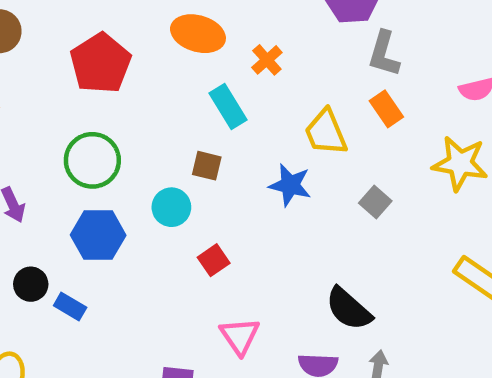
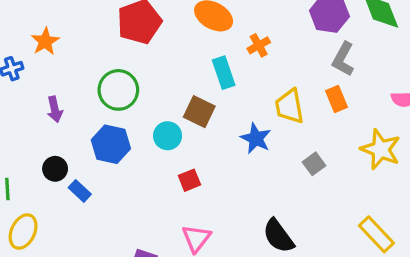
brown square: (207, 166) -> (199, 112), size x1.4

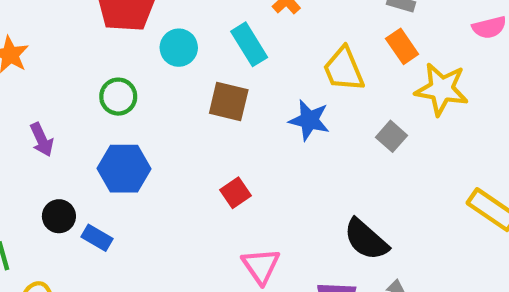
green circle: (118, 90) -> (118, 97), size x0.7
cyan circle: (168, 136) -> (179, 48), moved
yellow star: (381, 149) -> (442, 89), moved

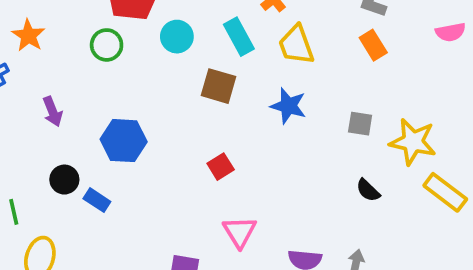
yellow trapezoid: (344, 69) -> (296, 45), moved
yellow star: (442, 89) -> (413, 142), moved
green circle: (118, 97) -> (107, 45), moved
gray square: (392, 136) -> (360, 124), turned -35
black semicircle: (366, 240) -> (368, 190), moved, size x0.6

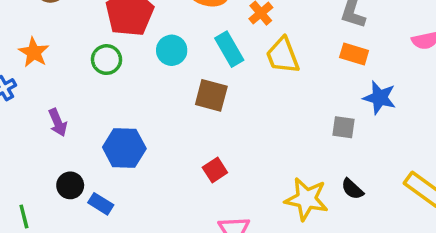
orange rectangle: (373, 45) -> (354, 54), turned -40
blue star: (288, 106) -> (380, 98), moved
yellow star: (413, 142) -> (307, 199), moved

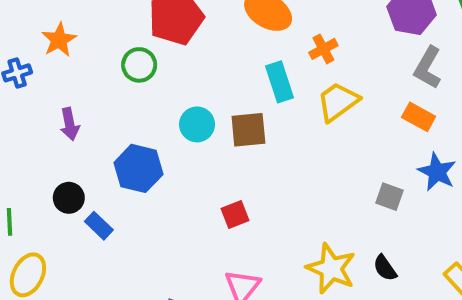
cyan circle: (172, 50) -> (197, 124), moved
yellow trapezoid: (283, 55) -> (338, 102), turned 63
brown square: (211, 95) -> (248, 130), turned -32

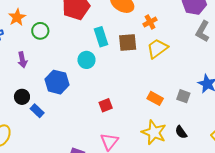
green circle: (139, 65) -> (40, 31), moved
cyan rectangle: (279, 82) -> (101, 37), moved
orange rectangle: (419, 117) -> (155, 98), moved
brown square: (248, 130) -> (128, 43), moved

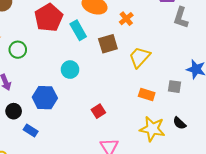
cyan rectangle: (101, 37) -> (78, 30), moved
yellow trapezoid: (157, 48) -> (140, 57), moved
black circle: (22, 97) -> (14, 111), moved

